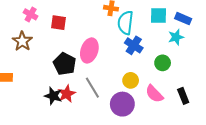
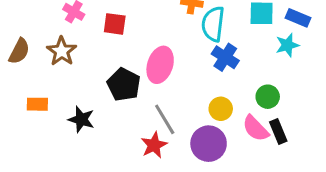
green circle: (163, 63) -> (268, 97), moved
red star: (67, 94) -> (154, 145), moved
black star: (53, 96) -> (81, 119), moved
black rectangle: (183, 96) -> (278, 131), moved

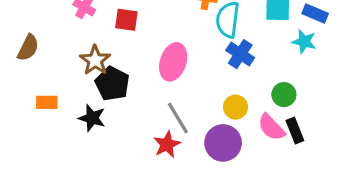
cyan star: (287, 45) -> (304, 42), turned 30
brown star: (62, 51) -> (95, 60), moved
black pentagon: (124, 85) -> (112, 84), moved

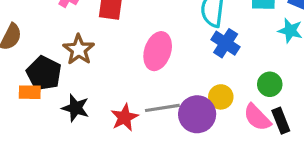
black pentagon: (112, 84) -> (44, 73), moved
gray line: (178, 118) -> (162, 108), turned -68
purple circle: (223, 143) -> (197, 114), moved
red star: (167, 145) -> (124, 117), moved

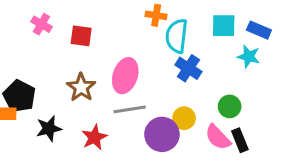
brown star: (79, 50) -> (81, 87), moved
black star: (76, 108) -> (49, 128), turned -30
gray line: (162, 108) -> (130, 109), moved

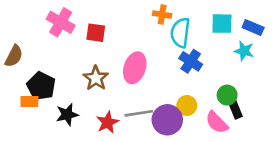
pink cross: (41, 24) -> (61, 22), size x1.5
gray line: (130, 109) -> (139, 113), moved
black rectangle: (240, 140) -> (235, 108), moved

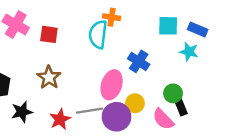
cyan semicircle: (180, 33) -> (98, 34), moved
pink ellipse: (135, 68) -> (112, 85), moved

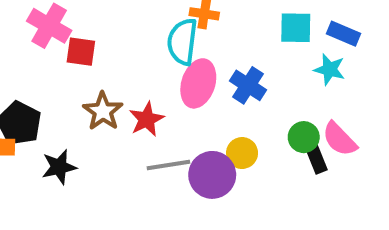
red square: (49, 34) -> (81, 52), moved
pink ellipse: (112, 85) -> (198, 83), moved
red star: (60, 119) -> (147, 119), moved
pink semicircle: (163, 119) -> (339, 139), moved

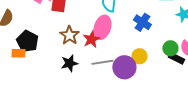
pink ellipse: (198, 83) -> (102, 27), moved
black rectangle: (316, 157) -> (176, 58), turned -42
black star: (59, 167) -> (69, 63), moved

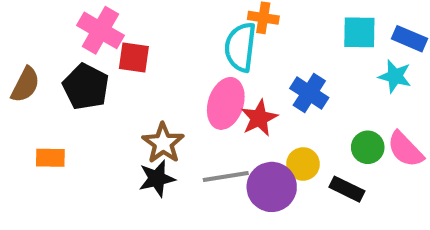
brown star: (69, 35) -> (163, 143), moved
red star: (91, 39) -> (259, 118), moved
black pentagon: (27, 41) -> (86, 87), moved
black rectangle: (176, 58) -> (347, 189), moved

